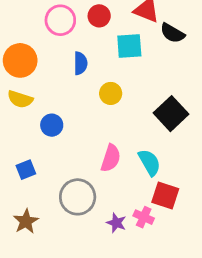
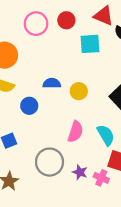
blue semicircle: (80, 63) -> (52, 83), moved, turned -90
yellow circle: (111, 93) -> (79, 91), moved
purple star: (116, 223) -> (80, 172), moved

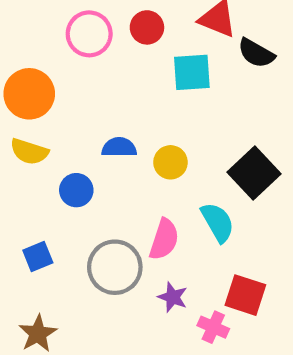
cyan semicircle: (106, 135) -> (218, 222), moved
gray circle: (50, 162) -> (115, 267), moved
purple star: (80, 172) -> (173, 297), moved

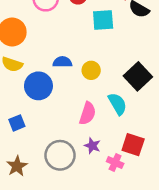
blue circle: (76, 190) -> (38, 86), size x1.5
gray circle: (115, 267) -> (60, 155), moved

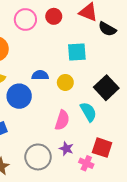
cyan square: (103, 20) -> (77, 52), moved

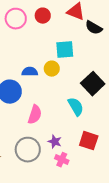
yellow circle: (65, 82) -> (52, 69), moved
pink semicircle: (62, 120) -> (35, 115), moved
pink cross: (86, 163) -> (62, 160), moved

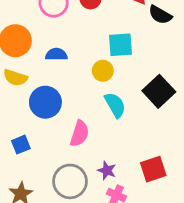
blue semicircle: (30, 72) -> (56, 54), moved
cyan semicircle: (76, 107) -> (115, 105), moved
red square: (89, 141) -> (153, 169), turned -36

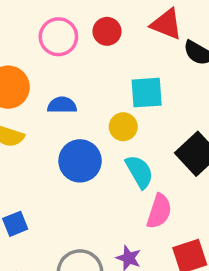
blue circle: (45, 102) -> (80, 161), moved
pink semicircle: (80, 134) -> (159, 211), moved

